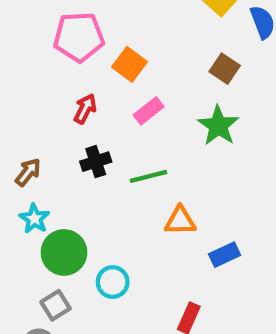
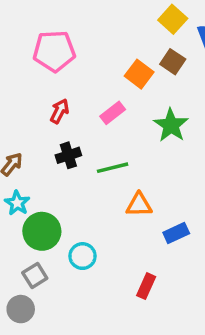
orange square: (130, 64) -> (139, 74), moved
brown square: (225, 69) -> (173, 62), moved

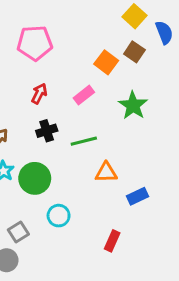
green circle: (42, 231) -> (35, 178), moved

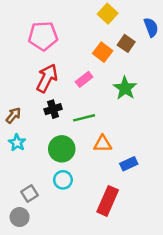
yellow square: (134, 16) -> (108, 14), moved
red arrow: (39, 94) -> (47, 78), size x1.6
green circle: (35, 178) -> (62, 149), moved
red rectangle: (112, 241) -> (108, 201), size x1.6

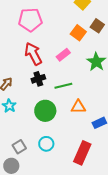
red arrow: (47, 78) -> (33, 54), turned -55
cyan circle: (63, 180) -> (46, 144), moved

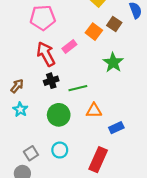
pink rectangle: (63, 55) -> (69, 47), moved

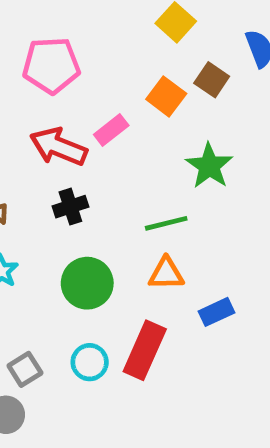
red arrow: (46, 54) -> (58, 147), turned -40
green line: (78, 88) -> (166, 223), moved
red rectangle: (98, 160) -> (145, 350), moved

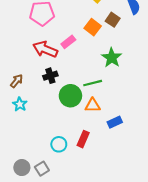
green circle: (87, 283) -> (70, 96), moved
red rectangle: (145, 350) -> (83, 139), size x0.7
gray square: (25, 369) -> (42, 169), moved

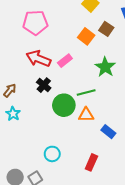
pink rectangle: (68, 42) -> (65, 61), moved
black cross: (50, 76) -> (44, 85), turned -32
blue rectangle: (115, 122) -> (108, 132), turned 64
red rectangle: (83, 139) -> (91, 162), moved

